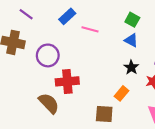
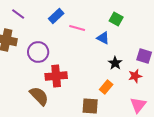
blue triangle: (131, 40) -> (103, 38), moved

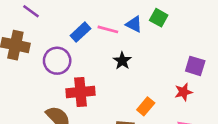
blue rectangle: (56, 16) -> (81, 32), moved
blue triangle: (103, 38) -> (134, 24), moved
black star: (115, 63) -> (122, 61), moved

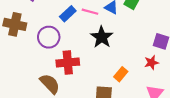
black star: (122, 61) -> (102, 37), size x1.5

